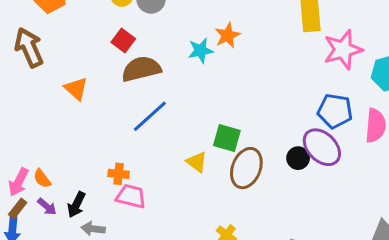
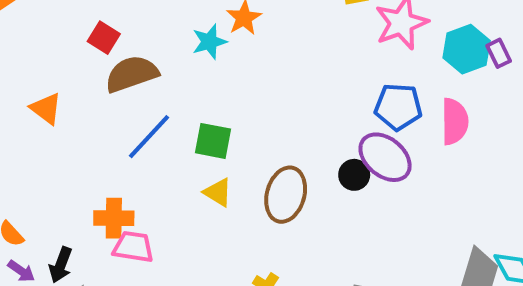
green square: (227, 138) -> (213, 141), moved
orange cross: (119, 174) -> (114, 218), size x1.4

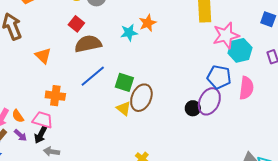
cyan hexagon: (467, 49) -> (240, 50), moved
purple ellipse: (385, 157) -> (209, 101), turned 68
brown ellipse: (286, 195) -> (141, 98), moved
orange cross: (114, 218) -> (55, 96), moved
pink trapezoid: (133, 247) -> (43, 120), moved

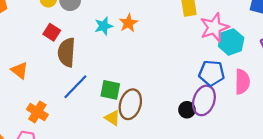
cyan star: (129, 33) -> (104, 26), moved
brown semicircle: (88, 44) -> (67, 52), turned -68
orange cross: (55, 96) -> (37, 112), turned 30

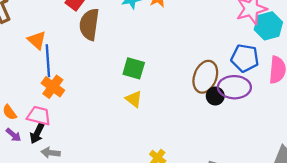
blue line: (75, 87) -> (48, 61), moved, turned -52
purple ellipse: (204, 100) -> (234, 87), turned 68
brown ellipse: (130, 104) -> (205, 77), moved

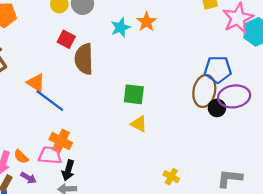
blue pentagon: (245, 58) -> (218, 69), moved
blue line: (48, 61) -> (50, 101), turned -40
orange cross: (53, 87) -> (61, 141), moved
black arrow: (37, 133) -> (68, 170), moved

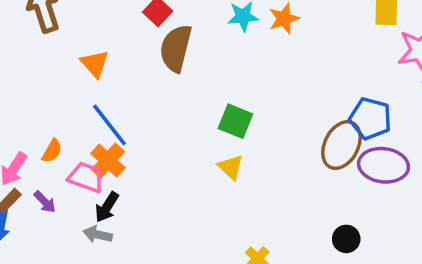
blue line: (50, 101) -> (109, 125), moved
black circle: (217, 108) -> (346, 239), moved
orange semicircle: (21, 157) -> (52, 151), moved, turned -119

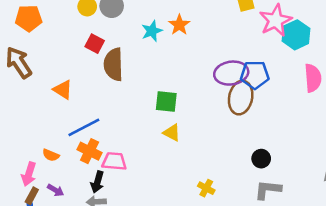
blue line: (109, 125) -> (84, 127), turned -64
orange semicircle: (52, 151) -> (51, 155), turned 98
purple ellipse: (383, 165) -> (231, 73), moved
pink trapezoid: (86, 177) -> (114, 161), moved

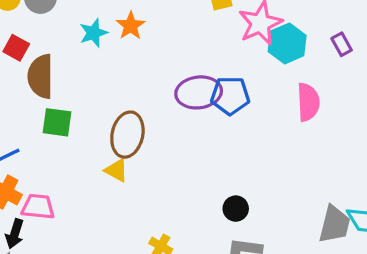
brown ellipse: (241, 98) -> (127, 135), moved
green square: (166, 101) -> (57, 122), moved

